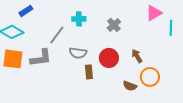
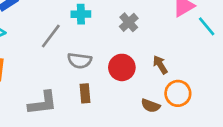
cyan line: (171, 28) -> (207, 26), turned -42
gray L-shape: (41, 58) -> (43, 103), moved
brown rectangle: (89, 72) -> (85, 93), moved

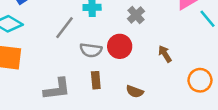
red circle: (122, 67) -> (120, 46), moved
orange circle: (178, 93) -> (200, 80), moved
brown semicircle: (151, 106) -> (135, 92), moved

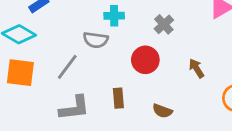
gray line: (64, 28) -> (67, 67), moved
gray semicircle: (91, 50) -> (96, 40), moved

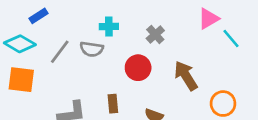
gray line: (67, 67) -> (60, 52), moved
brown arrow: (196, 68) -> (186, 76), size x1.6

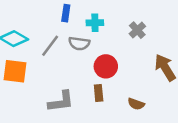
blue rectangle: (38, 16) -> (66, 13), moved, turned -49
red circle: (138, 68) -> (106, 66), moved

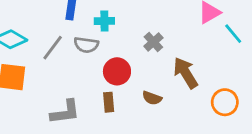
gray cross: (137, 30) -> (153, 42), moved
brown semicircle: (136, 104) -> (152, 98), moved

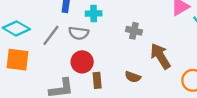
gray cross: (153, 42) -> (134, 31), turned -35
red circle: (117, 71) -> (82, 62), moved

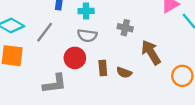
gray semicircle: (79, 33) -> (87, 36), moved
brown rectangle: (97, 80) -> (103, 68), moved

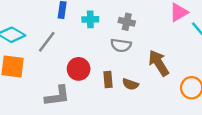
gray cross: (125, 28) -> (127, 22), moved
gray semicircle: (87, 36) -> (121, 45), moved

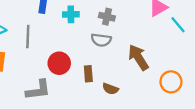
gray line: (47, 42) -> (28, 36), turned -35
brown semicircle: (130, 84) -> (110, 89), moved

